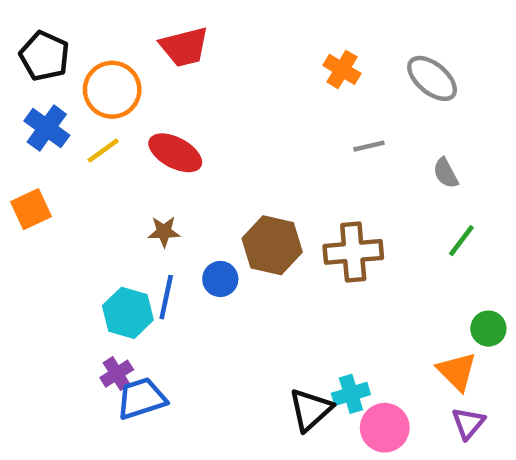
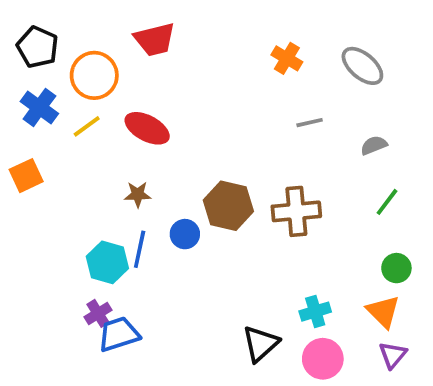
gray semicircle: (446, 173) -> (374, 145), turned 96
green circle: (488, 329) -> (396, 268), moved
cyan cross: (351, 394) -> (315, 312), moved

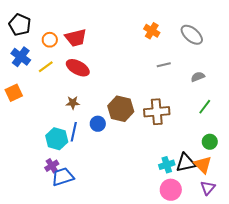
red trapezoid: (155, 39) -> (76, 38), moved
orange circle: (94, 75) -> (50, 40), size x0.6
black triangle: (260, 344) -> (186, 163), moved, turned 30

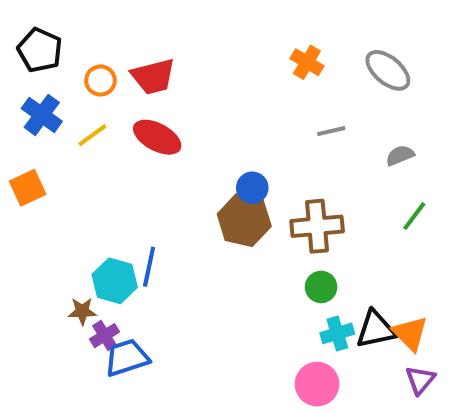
brown star: (73, 103) -> (82, 311), moved
blue circle: (98, 124) -> (252, 188), moved
green circle: (210, 142) -> (321, 287), moved
pink circle: (171, 190) -> (317, 384), moved

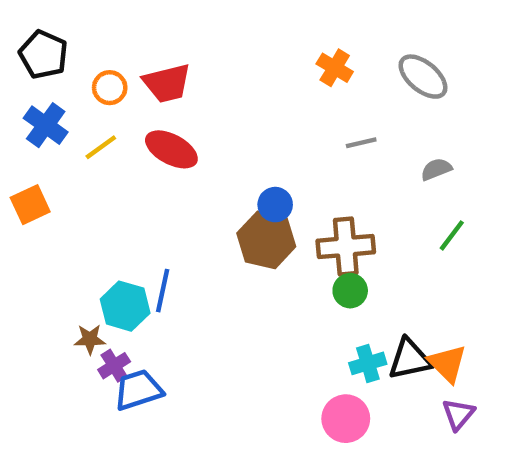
green circle: (321, 287) -> (350, 291), moved

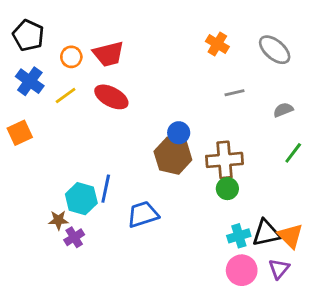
blue trapezoid: (138, 390) -> (143, 214), moved
purple triangle: (458, 414) -> (279, 269), moved
pink circle: (346, 419) -> (242, 270), moved

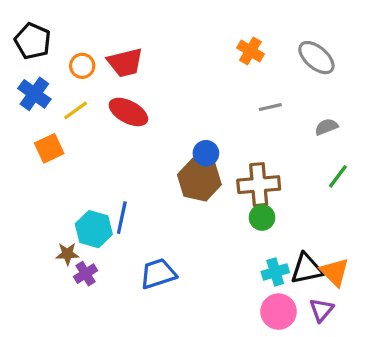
orange square: (20, 133) -> (49, 148), moved
blue trapezoid: (143, 214) -> (158, 274), moved

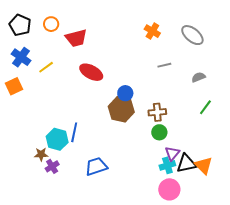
orange circle: (82, 66) -> (51, 24), moved
red ellipse: (128, 112) -> (91, 72), moved
orange square: (49, 148) -> (14, 86), moved
brown cross: (259, 185) -> (157, 112), size x0.7
purple triangle: (321, 310) -> (172, 153), moved

